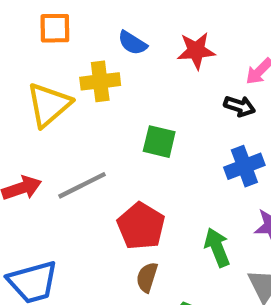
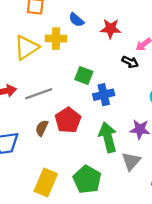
blue cross: (244, 166) -> (104, 95), moved
green arrow: (217, 247) -> (108, 137), size x1.4
brown semicircle: (147, 277) -> (42, 128), moved

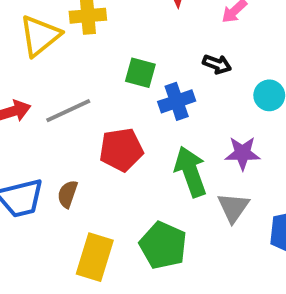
black arrow: (130, 62) -> (217, 64), moved
red pentagon: (68, 120) -> (121, 150), turned 30
brown semicircle: (42, 128) -> (67, 194), moved

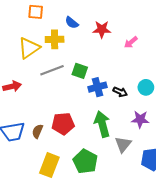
black arrow: (217, 64) -> (120, 92), moved
gray line: (68, 111) -> (52, 70), moved
red pentagon: (121, 150) -> (63, 124), moved
purple star: (242, 153) -> (140, 119), moved

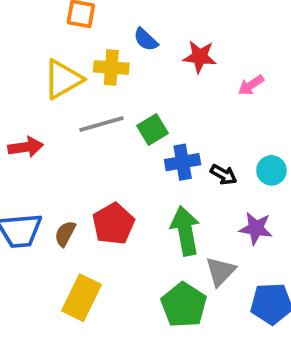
green square: (80, 71) -> (153, 129), turned 35
red pentagon: (63, 124) -> (113, 224), turned -30
green pentagon: (85, 161) -> (184, 305), moved

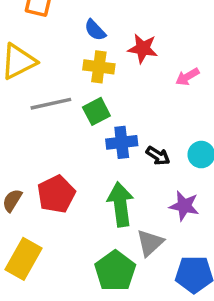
yellow cross: (111, 68) -> (99, 67), moved

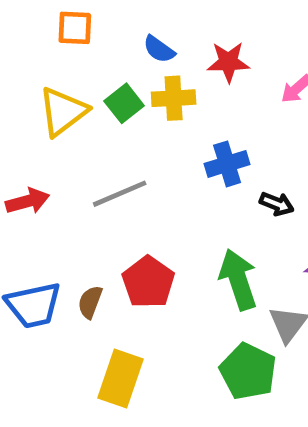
gray line: (51, 104) -> (120, 194), moved
green square: (96, 111) -> (124, 103), moved
blue cross: (122, 142) -> (227, 164), moved

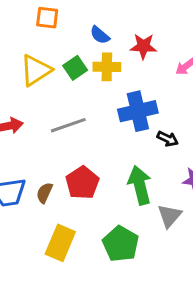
blue cross: (227, 164) -> (138, 111), size x1.4
green pentagon: (248, 371) -> (121, 244), moved

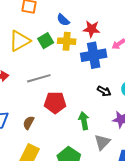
blue cross: (138, 111) -> (94, 55), moved
red pentagon: (82, 183) -> (55, 103), moved, turned 30
green arrow: (140, 185) -> (84, 121), size x0.7
brown semicircle: (44, 193) -> (29, 123), moved

